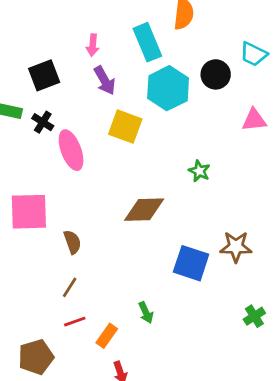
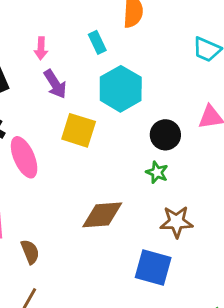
cyan rectangle: (147, 42) -> (97, 42), size x0.6
black circle: (216, 74) -> (165, 135), moved
brown star: (236, 247) -> (176, 222), moved

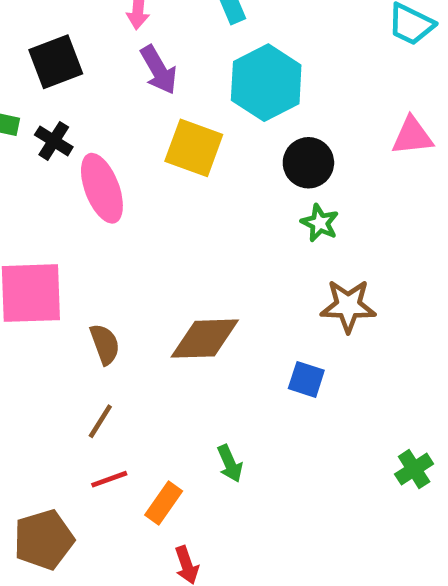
black circle: (165, 135) -> (308, 163), moved
brown diamond: (102, 215) -> (205, 339), moved
blue square: (153, 268) -> (306, 379), size x0.6

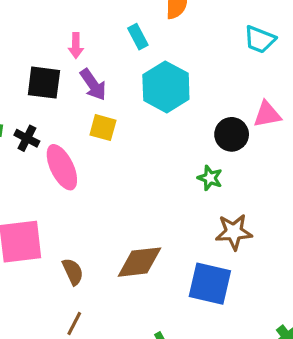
black square: (56, 62) -> (44, 83), moved, turned 33
yellow square: (194, 148) -> (103, 128), moved, size x0.7
black circle: (308, 163) -> (232, 134), moved
blue square: (306, 379) -> (210, 284), size x1.8

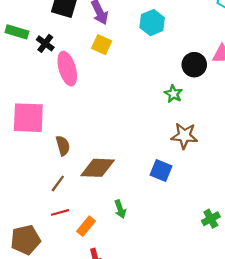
cyan hexagon: (166, 87) -> (152, 23), size x0.7
brown diamond: (140, 262) -> (98, 168), moved
blue square: (210, 284) -> (161, 171), size x0.7

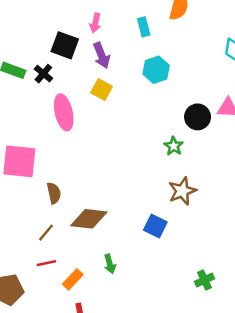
black cross: (45, 43) -> (43, 74), moved
brown star: (184, 136) -> (182, 191), turned -30

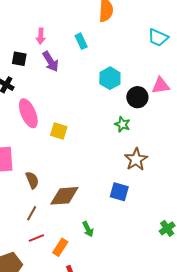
cyan rectangle: (144, 27) -> (81, 41), moved
black square: (65, 45) -> (19, 59), size x0.7
cyan hexagon: (156, 70) -> (110, 78), moved
yellow square: (102, 90) -> (59, 131), moved

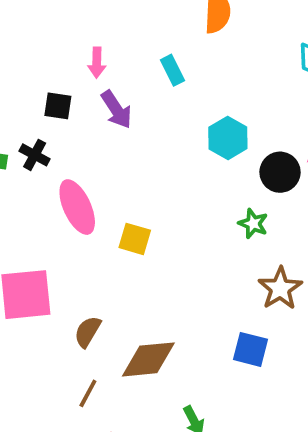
brown semicircle: (32, 180) -> (88, 332), turned -126

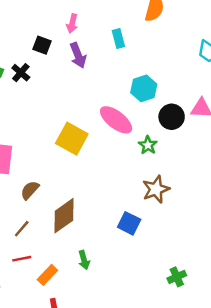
pink ellipse: (77, 207) -> (116, 120), moved, turned -40
yellow square: (135, 239) -> (72, 139), size x1.5
brown diamond: (148, 359) -> (64, 216), turned -42

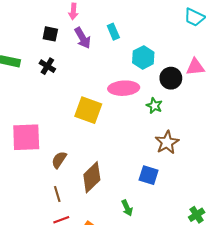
cyan rectangle: (118, 39) -> (113, 32), moved
black cross: (21, 73) -> (47, 66), moved
pink ellipse: (116, 120) -> (124, 88), turned -32
brown line: (22, 229) -> (57, 194), turned -49
green arrow: (84, 260) -> (127, 208), moved

